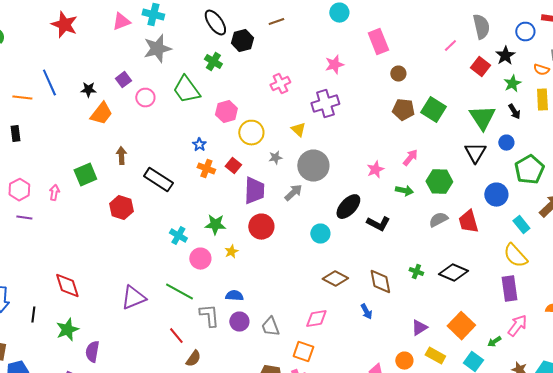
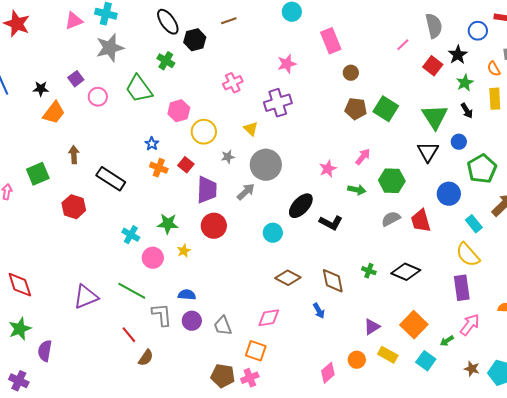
orange semicircle: (541, 70) -> (494, 69), turned 42

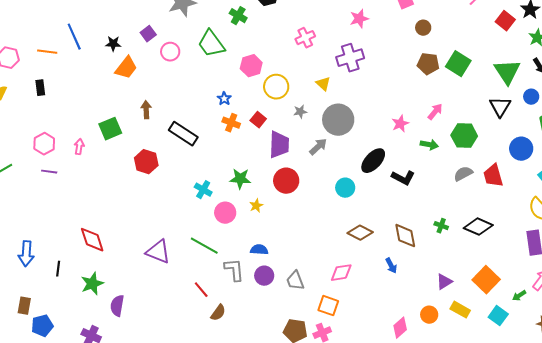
purple triangle: (86, 297) -> (158, 252), turned 44

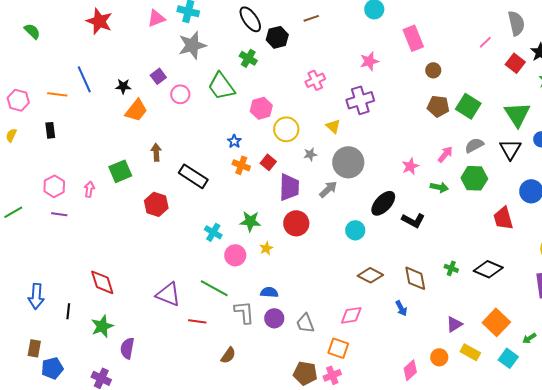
gray semicircle: (463, 174) -> (474, 145), moved
red line: (201, 290) -> (197, 321), moved, turned -42

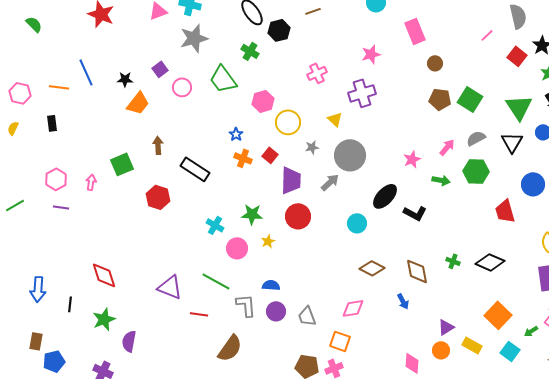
purple triangle: (454, 324) -> (446, 327), moved
brown semicircle: (228, 355) -> (230, 348), size x1.6
pink diamond: (410, 370) -> (412, 363), turned -45

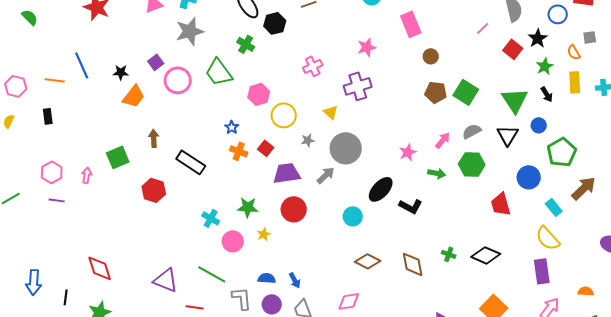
pink circle: (182, 87) -> (178, 80), size x1.4
purple trapezoid: (291, 180) -> (287, 173), turned -100
blue arrow: (403, 301) -> (295, 280), moved

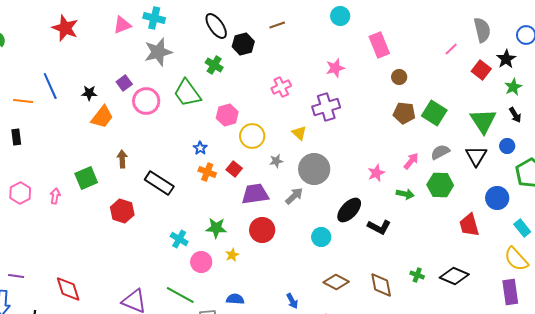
purple line: (57, 200) -> (16, 276), moved
blue arrow: (295, 280) -> (292, 301), moved

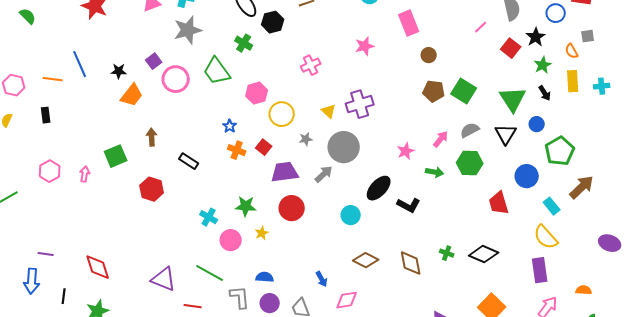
purple cross: (326, 107) -> (360, 104), moved
black rectangle: (159, 183) -> (189, 161), size x0.7

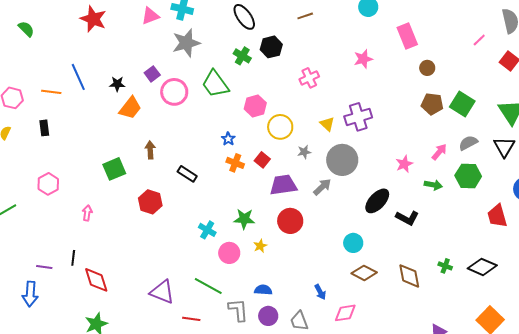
black hexagon: (273, 22) -> (271, 47), moved
pink arrow: (85, 174) -> (87, 213), moved
cyan circle: (351, 215) -> (353, 243), moved
black line: (64, 296) -> (73, 258), moved

